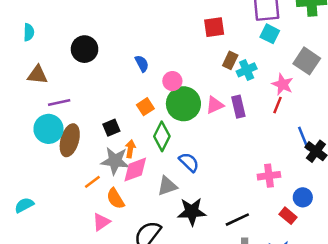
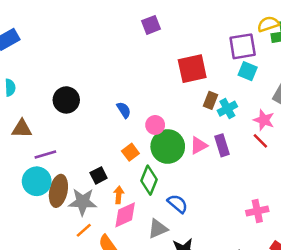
red square: (214, 27) -> (192, 69), size x1.4
red line: (278, 105) -> (260, 141), turned -63
gray star: (115, 161) -> (83, 202), moved

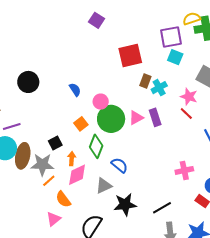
purple square: (151, 25) -> (96, 20), turned -35
orange line: (84, 230) -> (49, 181), moved

